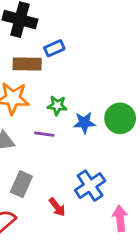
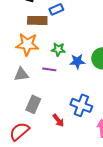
blue cross: (90, 186) -> (81, 105), turned -35

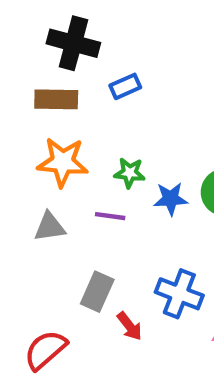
brown rectangle: (37, 20) -> (56, 99), moved
gray rectangle: (33, 104) -> (97, 292), moved

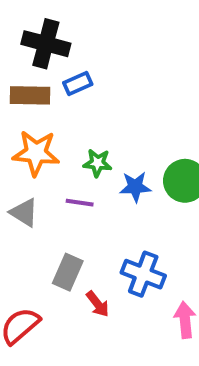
blue rectangle: (125, 86) -> (78, 83), moved
gray triangle: (50, 227) -> (24, 213), turned 40

